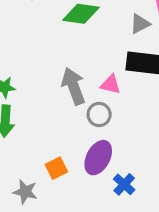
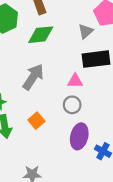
gray arrow: (73, 86) -> (33, 77), moved, turned 68
orange square: (56, 168) -> (36, 121), moved

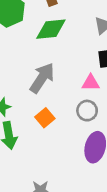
orange square: (36, 121) -> (45, 118), moved

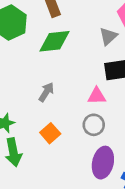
gray arrow: (42, 78) -> (46, 92), size x0.6

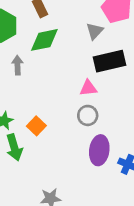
gray arrow: (46, 92) -> (17, 65), moved, turned -30
orange square: (50, 133) -> (36, 126), moved

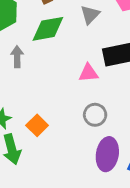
gray triangle: (95, 31) -> (90, 15), moved
pink triangle: (88, 88) -> (89, 73), moved

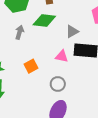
gray triangle: (90, 15) -> (72, 31), moved
orange square: (37, 125) -> (31, 66), moved

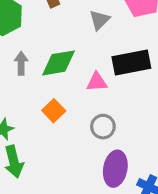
green diamond: (44, 21) -> (58, 63), moved
gray triangle: (72, 31) -> (100, 20), moved

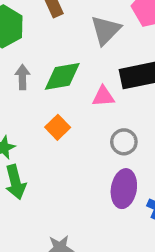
gray triangle: (100, 20) -> (106, 30), size x1.4
gray circle: (103, 127) -> (124, 142), moved

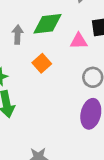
gray arrow: (22, 77) -> (18, 35), moved

